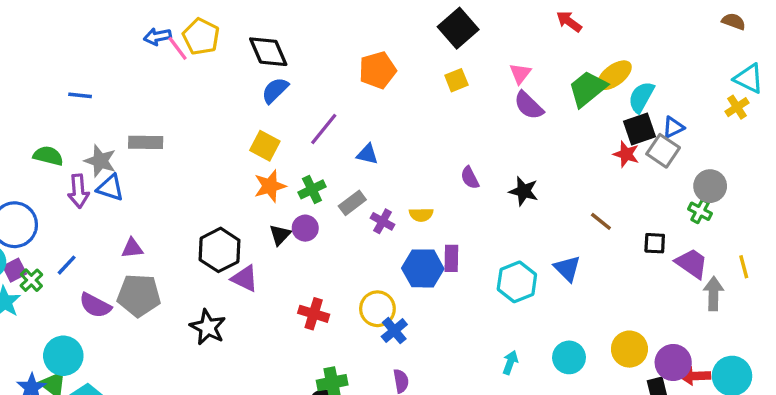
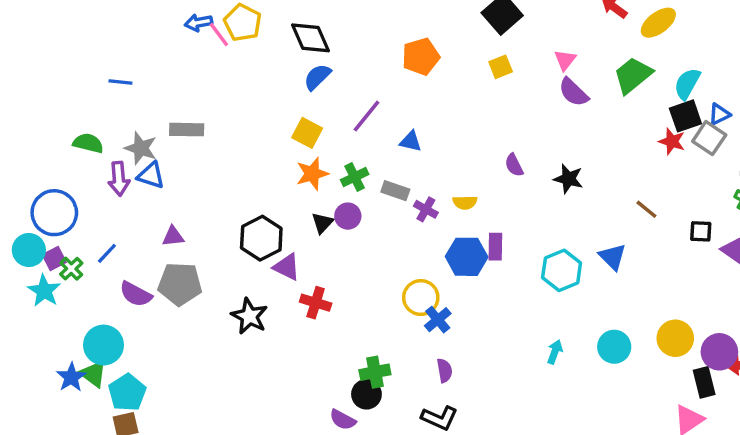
yellow ellipse: (614, 75) -> (658, 23), moved
gray rectangle: (352, 203) -> (395, 191), turned 56
red cross: (314, 314) -> (316, 303), moved

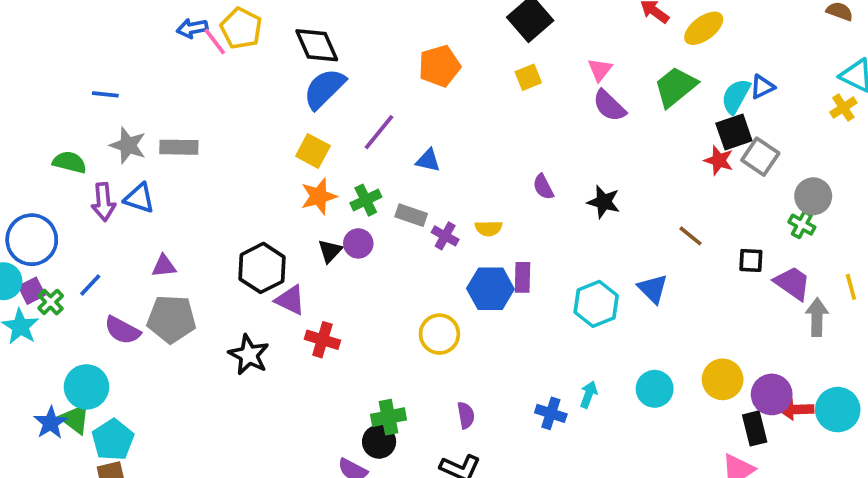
blue semicircle: (317, 77) -> (324, 89), size x1.4
blue triangle: (719, 114) -> (762, 87), moved
gray star: (141, 148) -> (128, 145), moved
blue cross: (438, 320) -> (551, 413), moved, turned -32

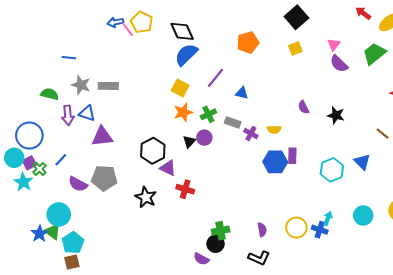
purple triangle: (164, 266) -> (102, 137), moved, size x1.6
yellow circle: (439, 334) -> (296, 228), moved
blue cross: (551, 413) -> (320, 230), moved

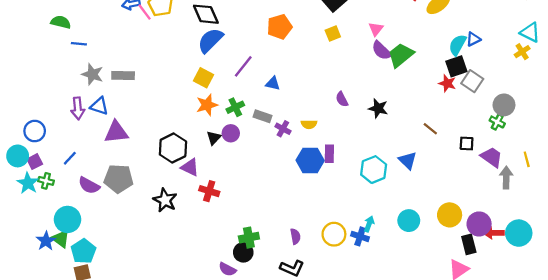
green trapezoid: (374, 54) -> (401, 55), moved
green semicircle: (50, 94) -> (61, 22), moved
blue circle: (29, 136) -> (35, 131), size x0.7
green cross: (39, 169) -> (46, 181), moved, turned -32

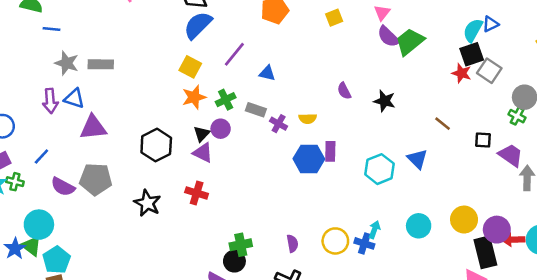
purple triangle: (190, 167) -> (203, 153), moved
black rectangle: (469, 244) -> (485, 252), size x1.4

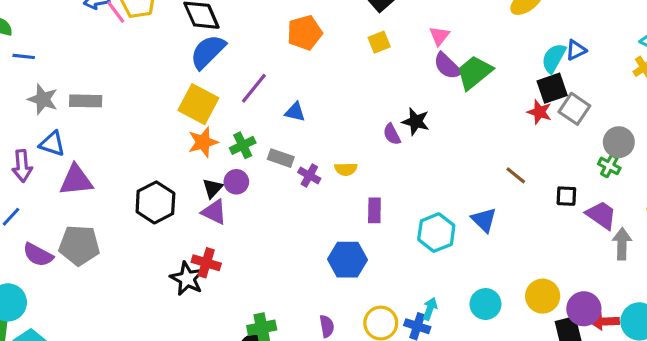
yellow square: (190, 67) -> (198, 104), size x1.4
purple arrow: (50, 101) -> (22, 166), moved
black star: (385, 101) -> (416, 122), moved
blue hexagon: (309, 159) -> (347, 260), moved
black star: (147, 203) -> (187, 279), moved

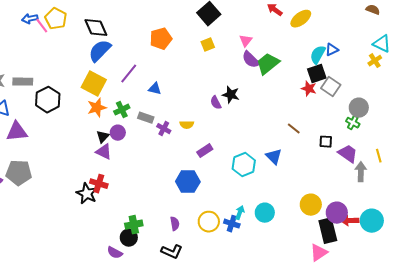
black hexagon: (155, 202) -> (48, 100), moved
purple rectangle: (374, 210) -> (205, 151), turned 56
cyan circle: (485, 304) -> (265, 213), moved

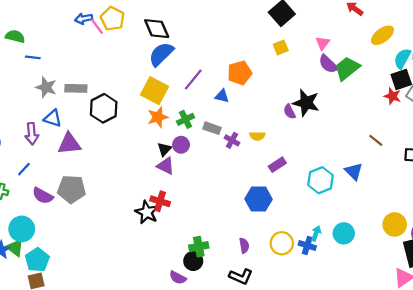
yellow ellipse: (301, 19) -> (382, 35), moved
orange pentagon: (161, 39) -> (240, 73), moved
black star: (231, 95) -> (306, 103), size x1.4

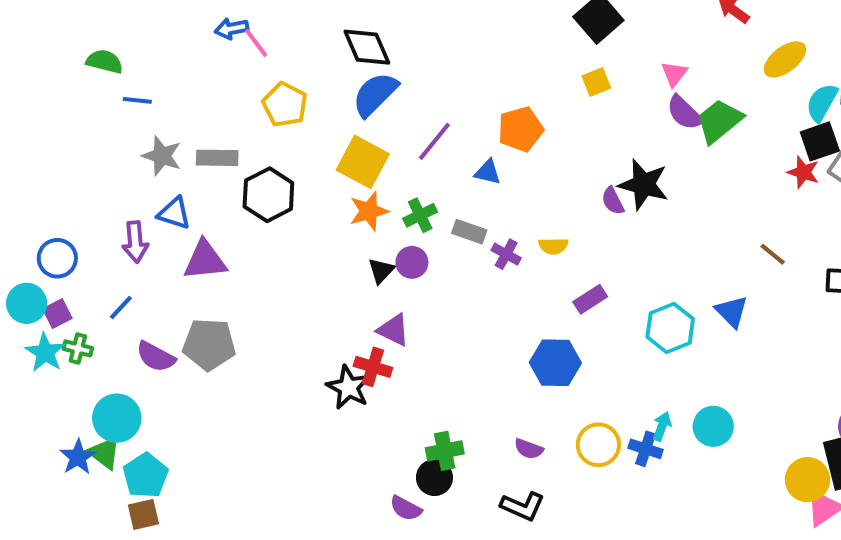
yellow pentagon: (112, 19) -> (285, 105), moved
purple triangle: (166, 166) -> (393, 330), moved
yellow circle: (395, 224) -> (807, 480), moved
purple semicircle: (244, 246) -> (529, 449), turned 120

